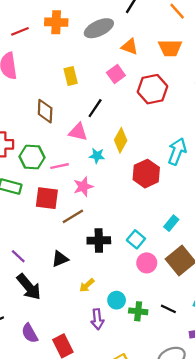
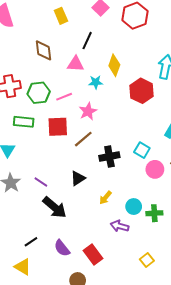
purple arrow: (97, 319) -> (120, 226), turned 120

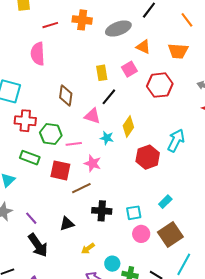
yellow rectangle: (61, 16) -> (102, 73), moved
pink star: (88, 111) -> (93, 163), turned 30
cyan square: (142, 150) -> (134, 213), turned 35

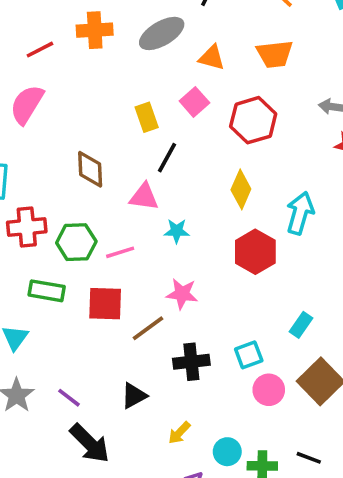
pink semicircle: (38, 54) -> (27, 104), turned 45
yellow diamond: (128, 126) -> (241, 189), moved
pink star: (93, 163) -> (182, 294), moved

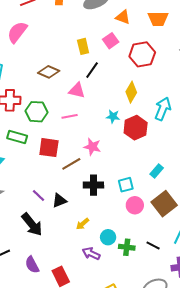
brown diamond: (90, 169) -> (49, 72), turned -70
cyan star: (177, 231) -> (113, 116), moved
pink line: (120, 252) -> (70, 116), moved
purple line: (69, 398) -> (38, 196), moved

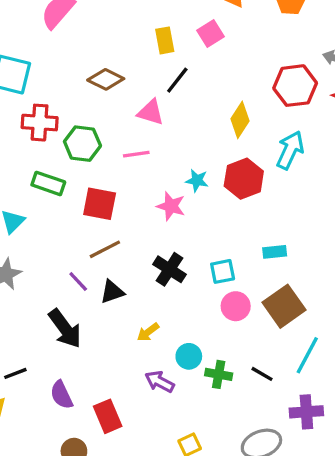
red hexagon: (142, 54) -> (295, 86), moved
cyan star: (113, 116) -> (197, 180), moved
brown line: (71, 164) -> (105, 249), moved
cyan rectangle: (157, 171) -> (275, 252), turned 40
black cross: (93, 185) -> (169, 269), turned 30

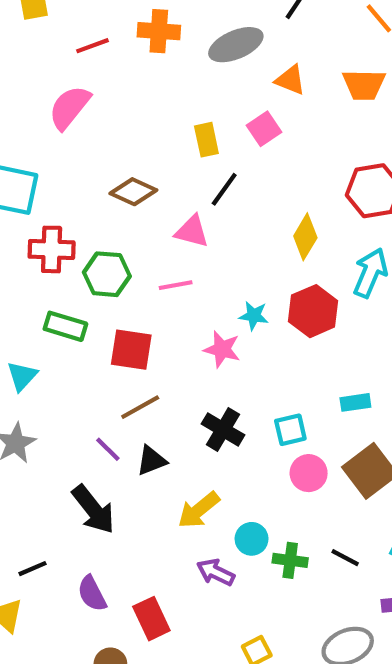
yellow arrow: (148, 332) -> (199, 510), size x1.5

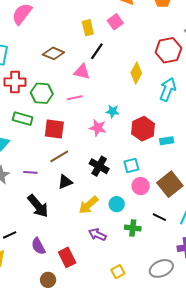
red hexagon: (313, 311) -> (143, 129), moved
cyan rectangle: (355, 402) -> (167, 141), moved
purple line: (108, 449) -> (30, 172), moved, turned -40
cyan circle: (252, 539) -> (117, 204), moved
black line: (345, 558) -> (159, 217), moved

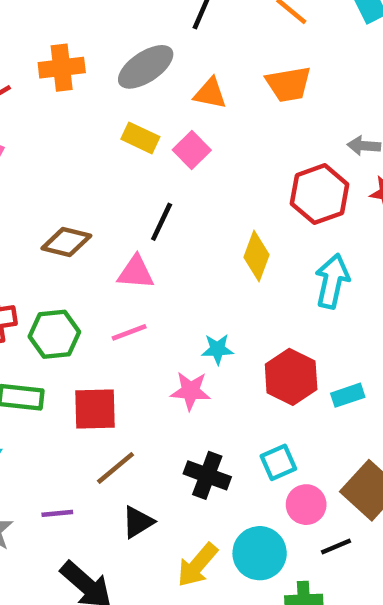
yellow rectangle: (88, 28) -> (140, 138), moved, turned -42
cyan circle: (117, 204) -> (260, 553), size x1.5
black line: (159, 217) -> (336, 546), moved, turned -40

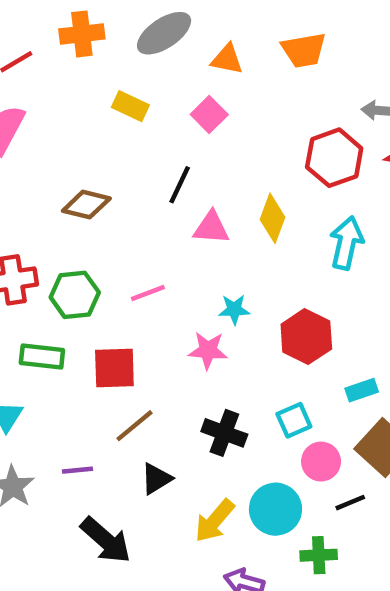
yellow rectangle: (140, 138) -> (130, 106), moved
pink triangle: (136, 272) -> (211, 228), moved
cyan rectangle: (348, 395) -> (362, 390), moved

